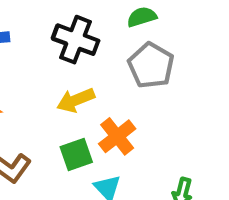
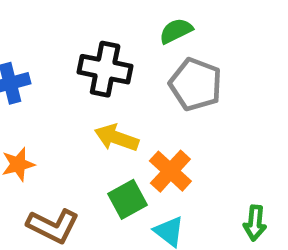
yellow arrow: (76, 100) -> (117, 138), turned 51

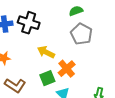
black cross: (105, 69) -> (29, 23), moved

